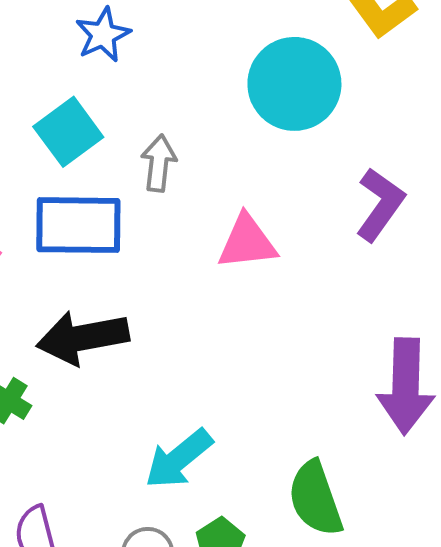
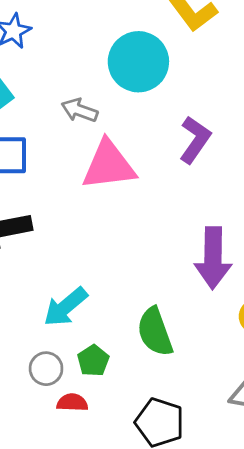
gray arrow: (159, 163) -> (80, 110), moved, turned -76
pink triangle: (247, 242) -> (109, 165), size x1.4

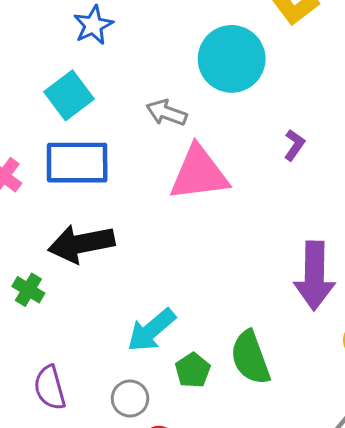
purple L-shape: (195, 140) -> (294, 145), size x0.6
green pentagon: (93, 361) -> (193, 370), moved

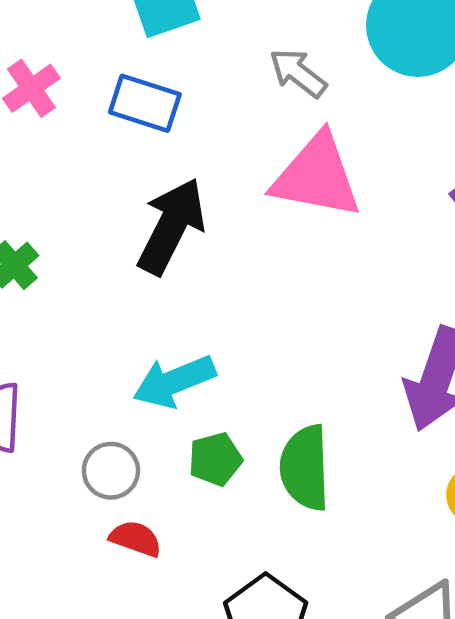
blue rectangle: (77, 163) -> (145, 103), size x0.7
black arrow: (81, 244) -> (171, 226), moved, turned 110

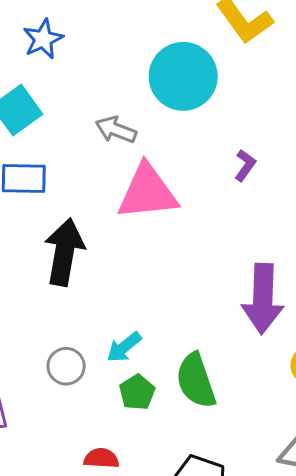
cyan arrow: (174, 381) -> (124, 347), moved, size x0.7
gray circle: (111, 471) -> (66, 366), moved

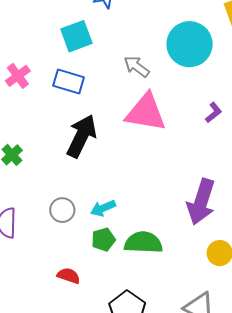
green semicircle: (196, 381) -> (143, 243), turned 96

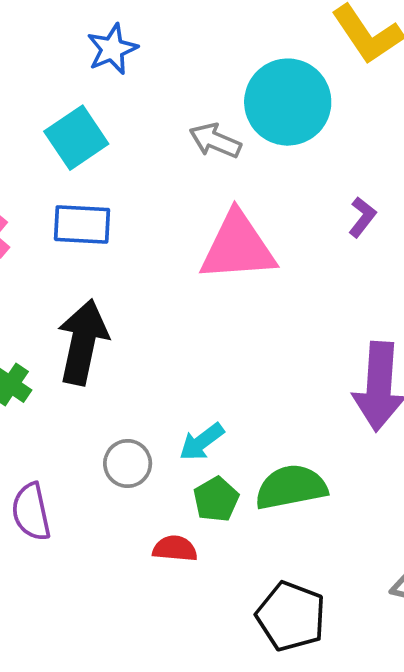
gray arrow: (137, 67) -> (215, 141), moved
black arrow: (82, 136) -> (83, 342), moved
red semicircle: (69, 276) -> (175, 549), moved

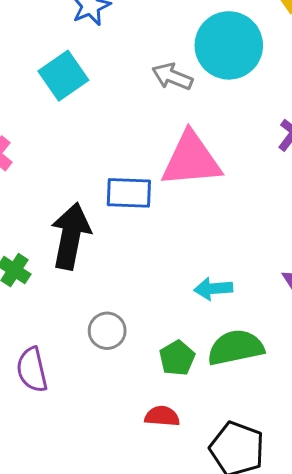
blue rectangle: (82, 224) -> (129, 193), moved
cyan arrow: (202, 442) -> (213, 289), moved, turned 33
red semicircle: (175, 549) -> (162, 416), moved

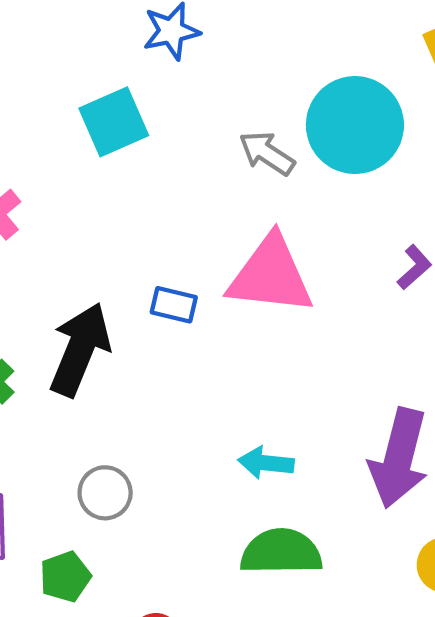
blue rectangle: (129, 193) -> (174, 305), size x0.7
green pentagon: (177, 358) -> (65, 577), moved

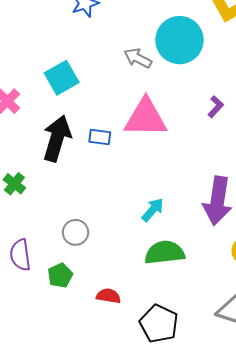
cyan square: (114, 122) -> (62, 78), moved
black arrow: (80, 349) -> (57, 138), moved
cyan arrow: (266, 463) -> (153, 210), turned 130

